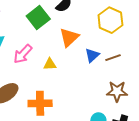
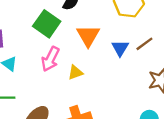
pink arrow: (23, 54) -> (50, 59), moved

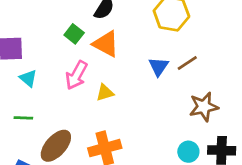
green square: (47, 24) -> (74, 34), size x0.6
orange triangle: (88, 36) -> (106, 44), moved, turned -35

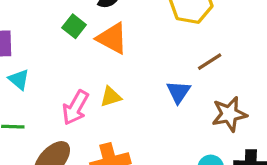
blue triangle: (159, 67) -> (178, 92), moved
pink arrow: (76, 75) -> (75, 108), moved

